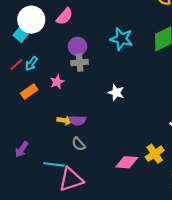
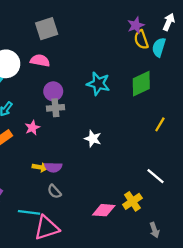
pink semicircle: (65, 16) -> (40, 61), turned -120

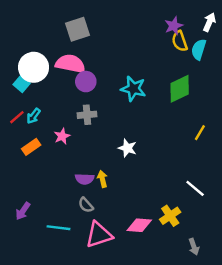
pink semicircle: (40, 61) -> (70, 64), size x1.4
purple circle: (53, 91) -> (86, 82), moved
yellow arrow: (40, 167) -> (102, 179), moved, turned -112
pink triangle: (47, 228) -> (99, 235), moved

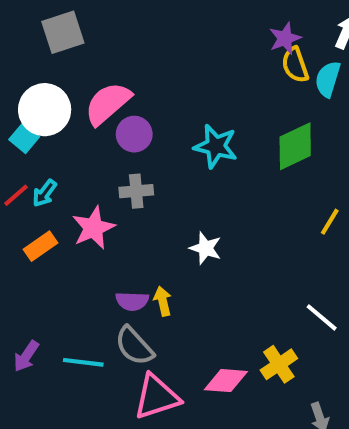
gray square: (77, 29) -> (63, 32), moved
pink semicircle: (70, 64) -> (108, 104), turned -52
pink star: (62, 136) -> (93, 228), size x1.5
gray semicircle: (86, 205) -> (134, 346), size x1.5
cyan line: (58, 228) -> (83, 362), moved

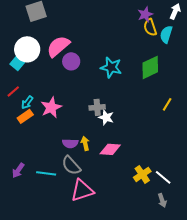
gray cross: (136, 191) -> (97, 107), moved
cyan arrow: (45, 193) -> (27, 102), moved
white line: (322, 317) -> (163, 177), moved
pink diamond: (226, 381) -> (110, 149), moved

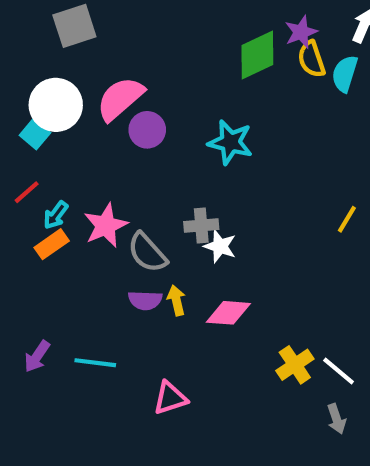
green diamond: (150, 67) -> (257, 55), moved
gray semicircle: (71, 165) -> (147, 253), moved
pink triangle: (82, 190) -> (170, 398), size x0.7

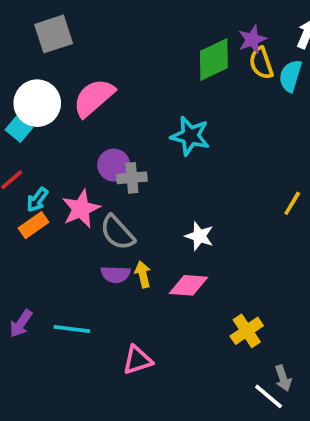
purple circle: (147, 130) -> (114, 165), moved
gray cross: (201, 225) -> (132, 178), moved
white star: (220, 246) -> (199, 236), moved
white line: (339, 371) -> (269, 396), moved

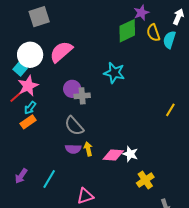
purple star: (252, 39) -> (141, 13), moved
pink star: (81, 209) -> (28, 86), moved
white star: (199, 236) -> (130, 154), moved
cyan line: (72, 329) -> (49, 179), turned -66

